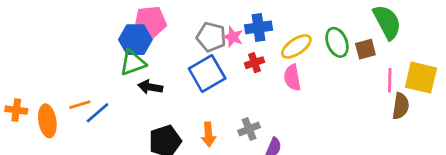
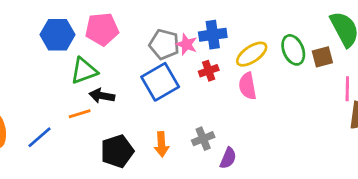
blue hexagon: (135, 40) -> (58, 35), moved
orange line: (80, 105) -> (80, 114), moved
blue line: (97, 113) -> (39, 137), moved

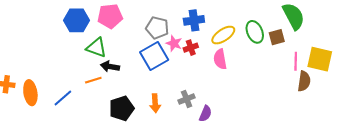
pink star: (186, 44) -> (174, 43), moved
green triangle: (84, 71) -> (96, 48), turned 40

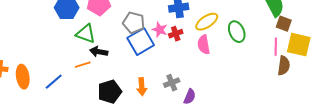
gray pentagon: (157, 28) -> (134, 23), moved
green ellipse: (255, 32) -> (237, 32), moved
brown square: (277, 37) -> (284, 24), moved, turned 35

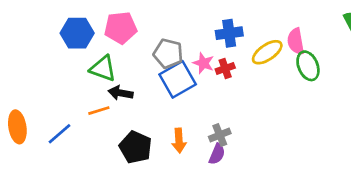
pink semicircle: (204, 45) -> (296, 41), moved
black pentagon: (110, 92) -> (136, 147), turned -30
purple semicircle: (190, 97) -> (217, 154), moved

